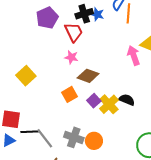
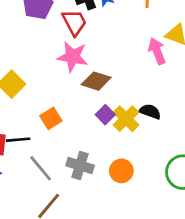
pink star: (71, 57) -> (73, 57), size x1.6
orange square: (70, 94) -> (51, 118), moved
black line: (29, 132) -> (18, 140), moved
orange circle: (94, 141) -> (121, 171), moved

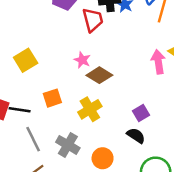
pink star: (73, 57) -> (82, 60), moved, size x0.6
black semicircle: (150, 112) -> (136, 136), moved
purple square: (105, 115) -> (141, 113), moved
yellow cross: (126, 119) -> (90, 109), moved

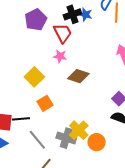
yellow square: (26, 60) -> (34, 77), moved
pink star: (82, 60) -> (60, 56), moved
yellow cross: (90, 109) -> (79, 130), moved

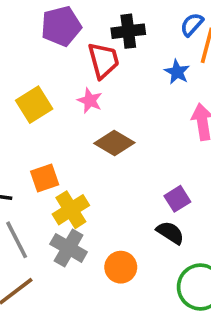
blue star: (86, 15) -> (177, 72), moved
yellow square: (34, 77) -> (34, 105), moved
yellow cross: (79, 130) -> (71, 210), moved

